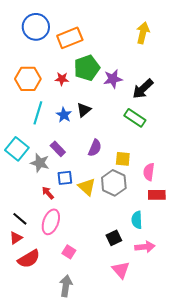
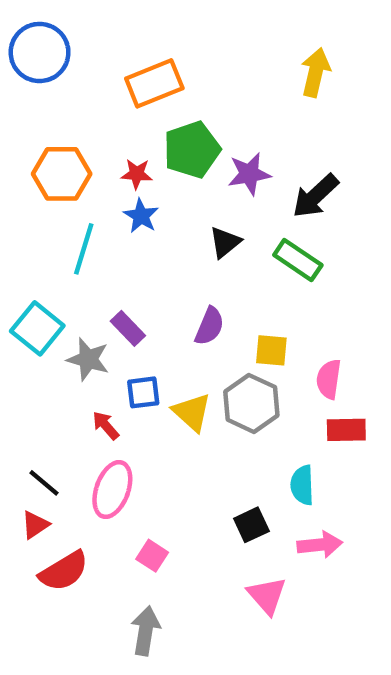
blue circle: (36, 27) -> (40, 52), moved
black triangle: (84, 110) -> (225, 242), moved
blue star: (64, 115) -> (141, 216), moved

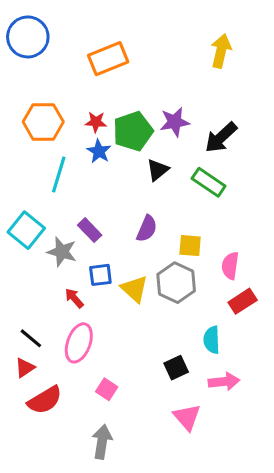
green pentagon: (192, 150) -> (133, 131), moved
red rectangle: (346, 430) -> (243, 301), turned -32

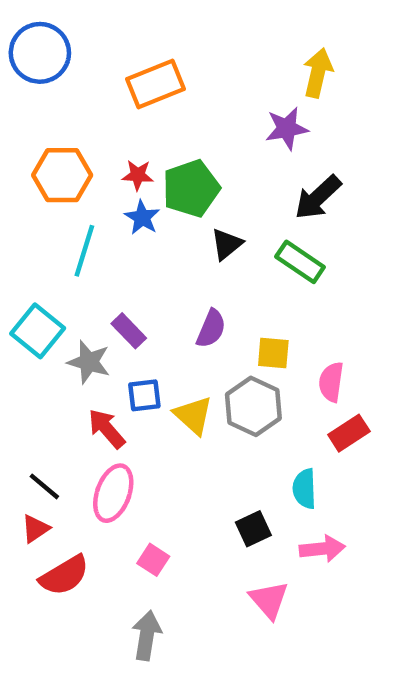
purple star: (175, 122) -> (287, 128), moved
red arrow: (74, 298) -> (107, 429), size x1.4

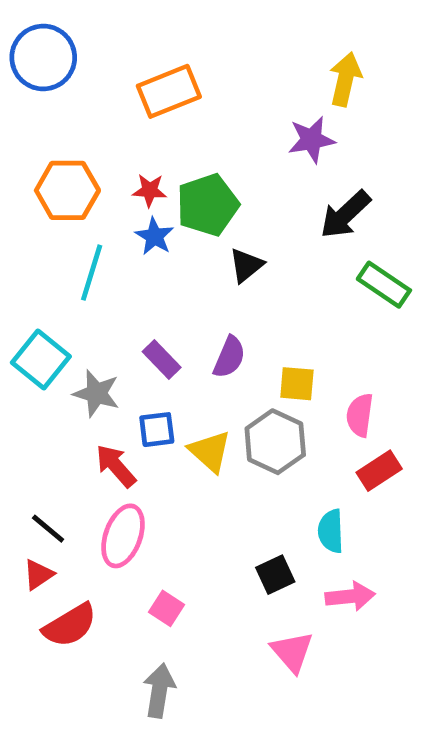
green rectangle: (300, 262) -> (384, 285), moved
purple rectangle: (129, 331) -> (162, 360), moved

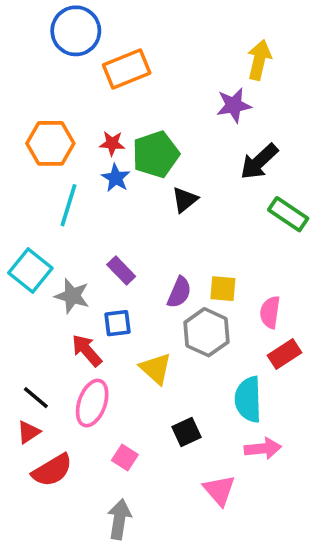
blue circle: (43, 57) -> (76, 31), moved
purple semicircle: (229, 357) -> (179, 292), moved
yellow triangle: (210, 451) -> (156, 369), moved
cyan semicircle: (331, 531) -> (248, 399), size x1.4
black square: (275, 575) -> (187, 432), moved

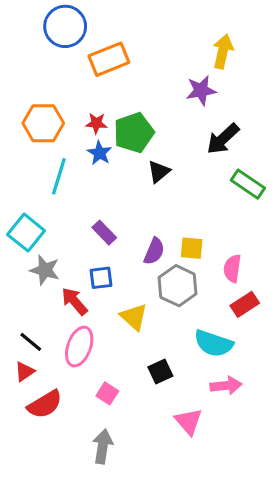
gray star: (72, 296) -> (45, 270), moved
cyan semicircle: (248, 399) -> (213, 343), turned -69

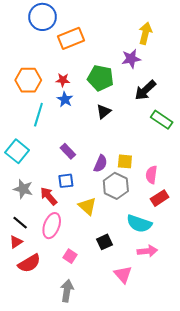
green pentagon: (134, 133) -> (101, 78), moved, turned 30
gray star: (45, 270) -> (23, 189), moved

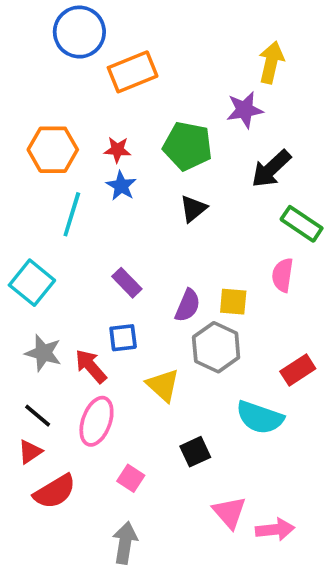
pink semicircle: (151, 175) -> (283, 275), moved
pink arrow: (147, 251) -> (275, 530), moved

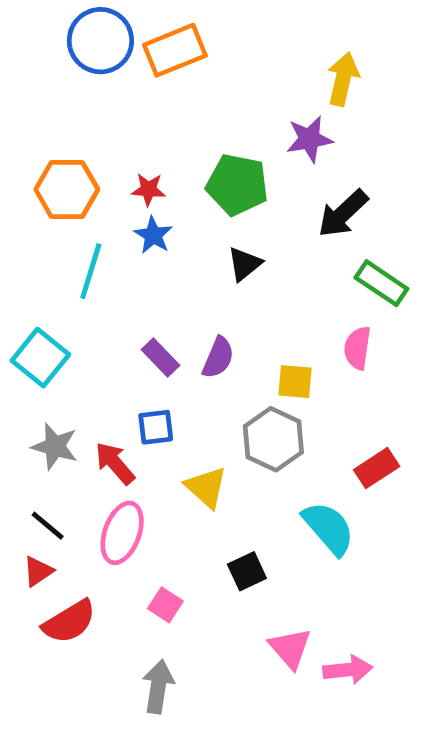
orange rectangle: (133, 72) -> (175, 50), moved
purple semicircle: (188, 305) -> (218, 358), moved
cyan semicircle: (260, 417) -> (329, 528), turned -150

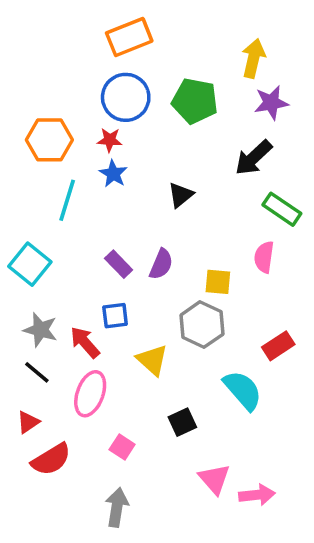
blue circle: (100, 41) -> (126, 97), moved
purple star: (309, 139) -> (271, 103), moved
green pentagon: (237, 185) -> (195, 101), moved
black line: (48, 526) -> (37, 372), moved

